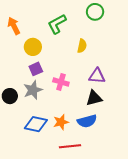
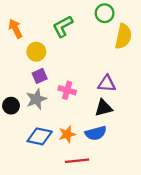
yellow semicircle: (82, 46) -> (123, 36), moved, size x1.6

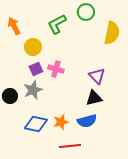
green circle: (105, 13) -> (86, 12), moved
purple triangle: (107, 84) -> (97, 76), turned 42
pink cross: (67, 90) -> (56, 69), moved

